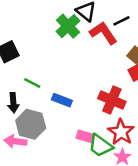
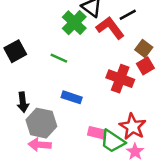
green line: (32, 83) -> (59, 58), moved
red cross: (112, 100) -> (120, 79), moved
pink arrow: (15, 141) -> (40, 145), moved

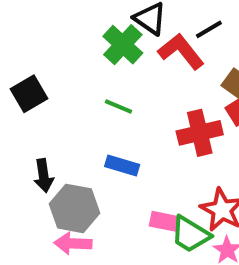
green line: (59, 58) -> (119, 107), moved
red cross: (120, 79) -> (200, 133), turned -32

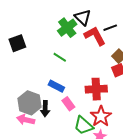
red cross: (200, 133) -> (96, 89), moved
black arrow: (44, 176) -> (45, 109), moved
pink rectangle: (164, 221) -> (68, 104), moved, turned 32

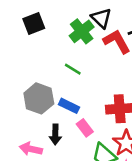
black square: (17, 43) -> (34, 23), moved
gray hexagon: (29, 103) -> (39, 98), moved

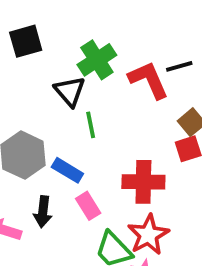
black triangle: (101, 18) -> (70, 91), moved
green line: (73, 69) -> (91, 125), moved, turned 42

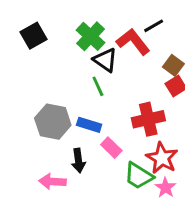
black triangle: (70, 91) -> (105, 60), moved

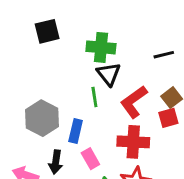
green cross: (91, 36) -> (101, 47), turned 36
red L-shape: (133, 42) -> (134, 102), moved, turned -104
blue rectangle: (89, 125) -> (76, 131), turned 70

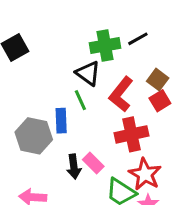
green cross: (101, 47) -> (105, 45), moved
blue rectangle: (76, 131) -> (61, 121), moved
black arrow: (56, 162) -> (74, 167), moved

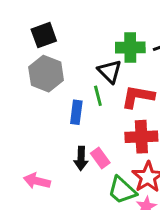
red L-shape: (121, 94) -> (138, 97), turned 52
gray hexagon: (34, 136) -> (46, 74), moved

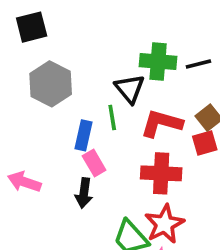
black square: (44, 35) -> (32, 27), moved
pink rectangle: (100, 158) -> (94, 163), moved
pink arrow: (37, 181) -> (24, 182), moved

